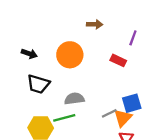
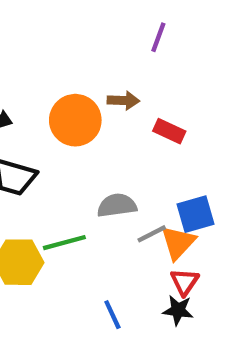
brown arrow: (95, 24) -> (123, 101), moved
purple line: (133, 38) -> (158, 37), moved
gray semicircle: (74, 99) -> (117, 205), moved

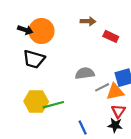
orange circle: (75, 120) -> (41, 31), moved
green line: (64, 243) -> (53, 105), moved
orange triangle: (178, 243) -> (115, 92), turned 36

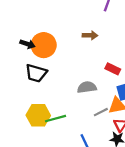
red rectangle: (111, 36) -> (113, 69), moved
gray line: (102, 87) -> (101, 112), moved

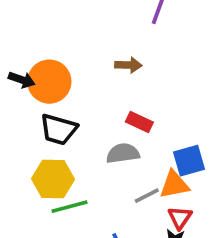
red rectangle: (113, 69) -> (139, 122), moved
black trapezoid: (36, 73) -> (58, 129), moved
yellow hexagon: (38, 115) -> (53, 179), moved

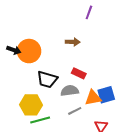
black trapezoid: (58, 129) -> (47, 79), moved
orange triangle: (174, 185) -> (93, 98), moved
gray line: (147, 196) -> (75, 111), moved

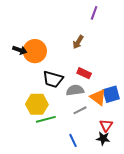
brown arrow: (73, 42) -> (78, 42), turned 120
orange triangle: (93, 98) -> (98, 97), turned 48

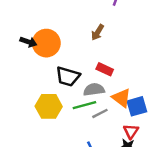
blue square: (111, 94) -> (137, 106), moved
green line: (46, 119) -> (84, 105), moved

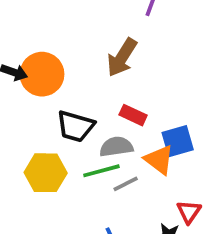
brown arrow: (98, 32) -> (122, 57), size x1.5
blue square: (137, 106) -> (178, 141), moved
red triangle: (131, 131) -> (189, 212), moved

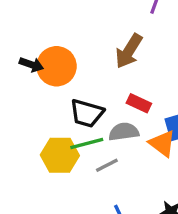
green line: (101, 171) -> (87, 143), moved
gray line: (126, 184) -> (107, 165), moved

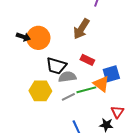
gray semicircle: (124, 132) -> (67, 77), moved
green line: (87, 143) -> (86, 90), moved

